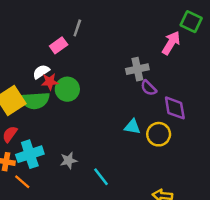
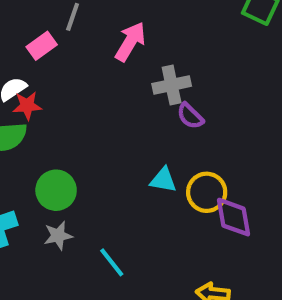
pink arrow: (171, 43) -> (130, 42), moved
green circle: (67, 89) -> (56, 190), moved
purple diamond: (175, 108) -> (233, 217), moved

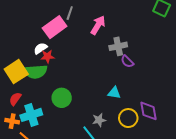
pink rectangle: (42, 46) -> (55, 27), size x1.6
yellow circle: (207, 192) -> (128, 118), moved
gray star: (58, 236) -> (99, 120), moved

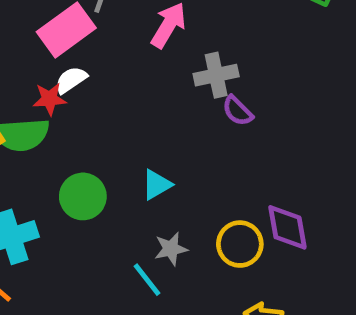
white semicircle: (40, 48) -> (71, 80), moved
cyan triangle: (114, 93) -> (157, 185), moved, turned -40

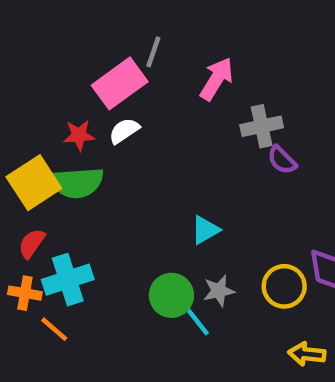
red star: (50, 99) -> (79, 135), moved
green circle: (83, 196) -> (171, 295), moved

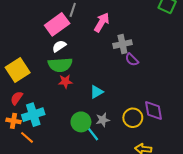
red star: (79, 135) -> (65, 81), moved
green semicircle: (77, 183) -> (60, 65), moved

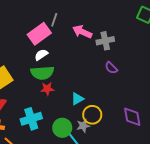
pink arrow: (102, 22) -> (82, 32), turned -96
gray cross: (122, 44) -> (105, 41), moved
cyan cross: (33, 115) -> (31, 119), moved
yellow circle: (133, 118) -> (92, 115), moved

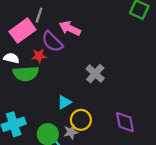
gray cross: (105, 41) -> (95, 74), moved, turned -36
white semicircle: (41, 55) -> (11, 58), moved, turned 48
purple semicircle: (111, 68) -> (52, 42), moved, size x1.5
red star: (47, 89) -> (39, 56), moved

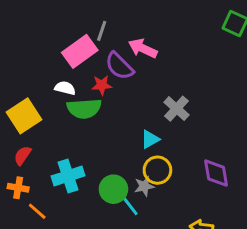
cyan triangle: (64, 102) -> (150, 139), moved

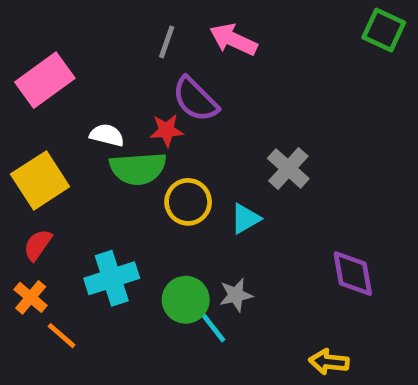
pink arrow: (143, 48) -> (233, 40), moved
pink rectangle: (80, 51) -> (45, 80), moved
yellow circle: (157, 170) -> (188, 202), moved
orange cross: (18, 188) -> (31, 297), turned 30

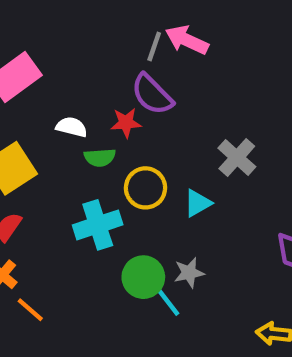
gray line: (167, 42) -> (154, 47), moved
green semicircle: (138, 168) -> (100, 157), size x0.6
cyan cross: (112, 278) -> (98, 225), moved

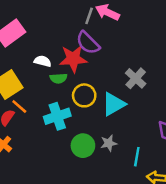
red star: (126, 123) -> (73, 59), size x1.6
cyan triangle: (198, 203) -> (114, 104), size x1.5
cyan line: (167, 301) -> (137, 157), moved, turned 48
orange line: (30, 310) -> (19, 106), moved

